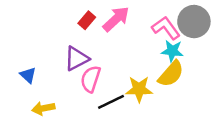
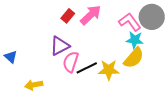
blue triangle: (28, 75) -> (11, 57), moved
black line: (111, 102) -> (87, 68), moved

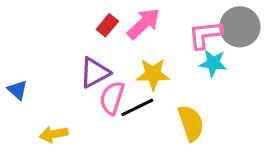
pink L-shape: (130, 22) -> (205, 35), turned -60
yellow semicircle: (134, 58) -> (191, 123), moved, turned -60
yellow star: (109, 70) -> (153, 74), moved

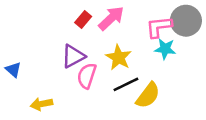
yellow star: (153, 74) -> (119, 57), turned 30
black line: (137, 107) -> (126, 84), moved
yellow semicircle: (191, 123) -> (148, 95), turned 56

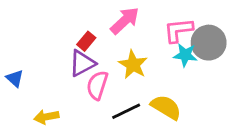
red rectangle: (83, 19) -> (86, 41), moved
gray circle: (186, 21) -> (209, 43), moved
black line: (126, 84) -> (126, 111), moved
yellow semicircle: (148, 95) -> (166, 107), turned -96

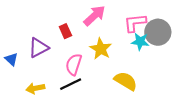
red rectangle: (86, 41) -> (65, 31), turned -64
purple triangle: (82, 63) -> (38, 48), moved
black line: (126, 111) -> (71, 84), moved

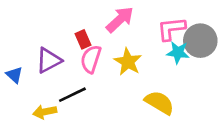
pink semicircle: (74, 64) -> (91, 59), moved
black line: (71, 84) -> (72, 95), moved

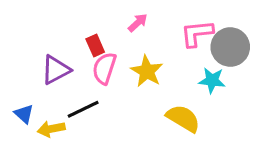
pink arrow: (120, 20) -> (138, 23), size x0.6
cyan star: (178, 52) -> (212, 80), moved
blue triangle: (14, 75) -> (24, 114), moved

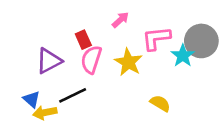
pink L-shape: (197, 33) -> (156, 38), moved
cyan star: (212, 80) -> (183, 56), moved, turned 30
blue triangle: (24, 114) -> (32, 99), moved
yellow semicircle: (183, 118) -> (160, 103), size x0.7

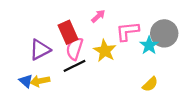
red rectangle: (83, 40) -> (68, 32), size x1.5
black line: (73, 95) -> (74, 66), moved
yellow semicircle: (160, 103) -> (150, 84), moved, turned 105
yellow arrow: (45, 113) -> (40, 81), moved

